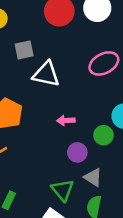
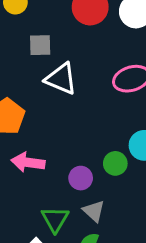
pink arrow: (66, 120) -> (28, 162), moved, size x1.5

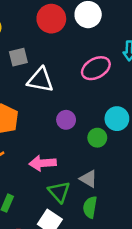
pink arrow: (28, 162) -> (43, 163), moved
purple circle: (81, 178) -> (66, 120), moved

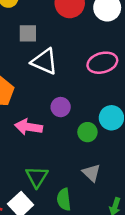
pink arrow: (43, 163) -> (29, 127), moved
gray triangle: (88, 179) -> (91, 173), moved
green semicircle: (90, 207) -> (64, 199), turned -30

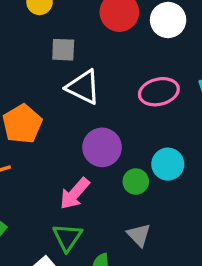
purple circle: (61, 107) -> (102, 147), size x1.5
pink arrow: (29, 127) -> (75, 194), moved, turned -60

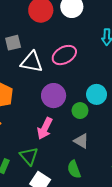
pink ellipse: (159, 92) -> (64, 55), moved
gray triangle: (139, 235) -> (81, 141), moved
green triangle: (67, 237) -> (29, 156), moved

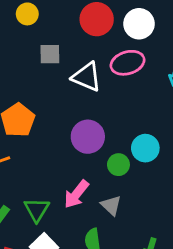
pink ellipse: (64, 55) -> (128, 63), moved
white triangle: (32, 62) -> (87, 77), moved
pink arrow: (45, 128) -> (76, 194), moved

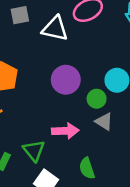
pink arrow: (76, 194) -> (65, 131), turned -120
gray triangle: (111, 205) -> (104, 122), moved

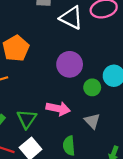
gray triangle: (104, 122) -> (92, 121), moved

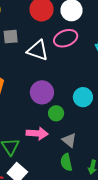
green circle: (92, 87) -> (56, 113), moved
green semicircle: (69, 146) -> (66, 162), moved

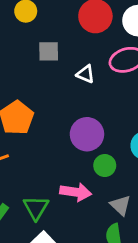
white triangle: (38, 50) -> (86, 74), size x0.6

